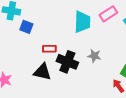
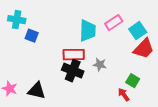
red rectangle: (49, 49) -> (74, 55), moved, size x1.5
black triangle: (42, 72) -> (37, 91), moved

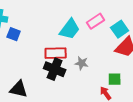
cyan trapezoid: (88, 31) -> (70, 29), turned 35
green square: (133, 81) -> (115, 79), turned -32

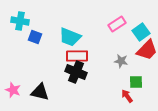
cyan trapezoid: (70, 29) -> (70, 37), moved, turned 75
gray star: (82, 63) -> (121, 61), moved

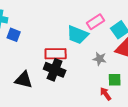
cyan trapezoid: (70, 37) -> (78, 35), moved
black triangle: (40, 92) -> (24, 80), moved

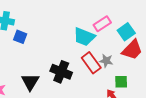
red rectangle: (56, 54) -> (91, 63), moved, turned 55
black triangle: (24, 80) -> (30, 82), turned 48

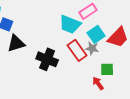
cyan square: (126, 32) -> (96, 34), moved
black triangle: (30, 82) -> (16, 43), moved, turned 42

